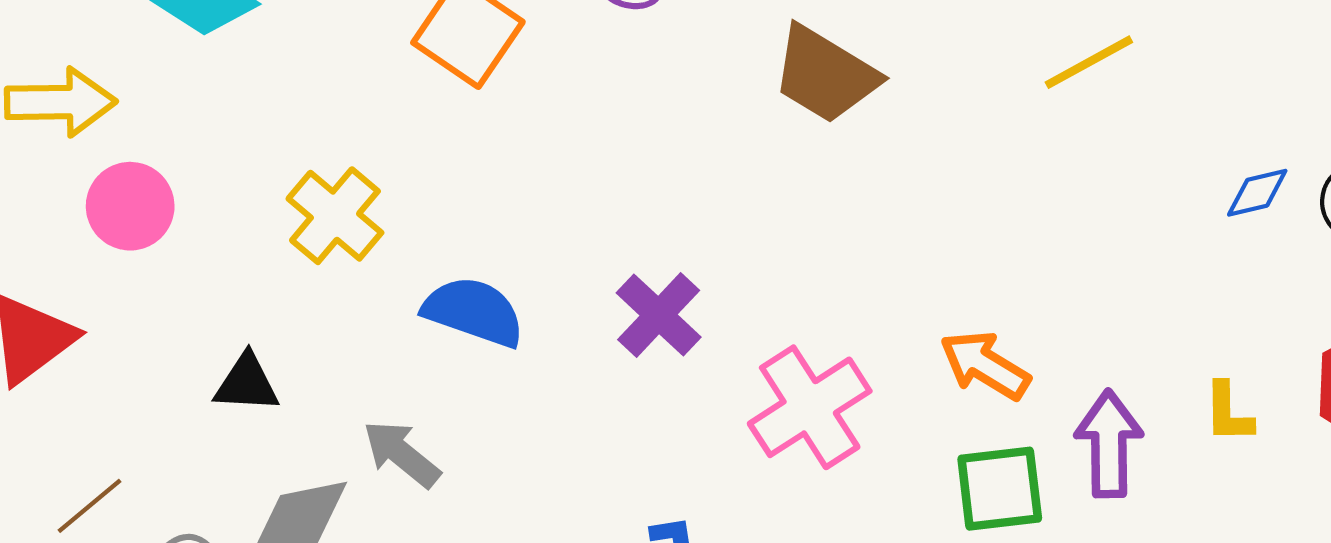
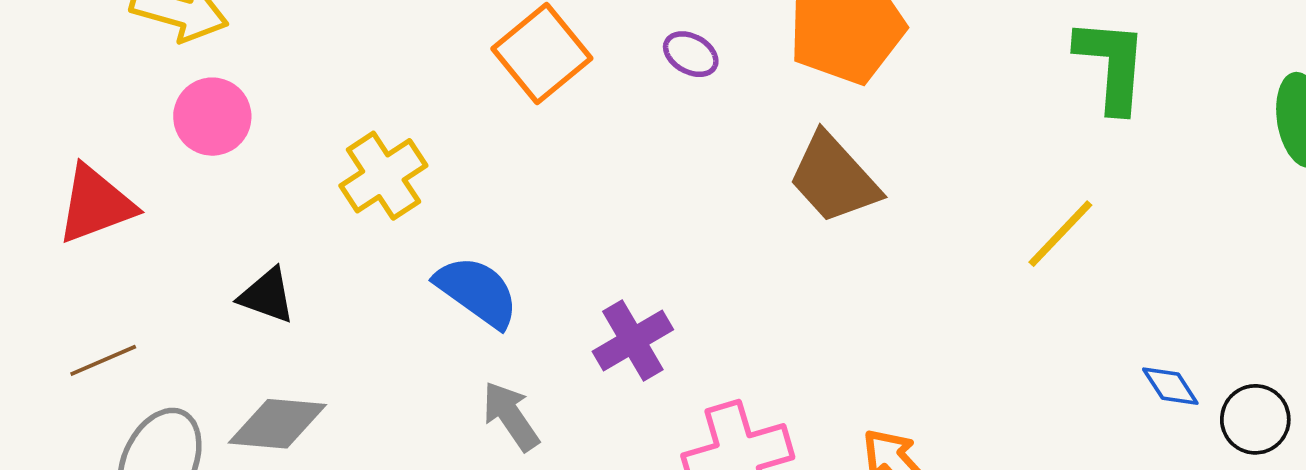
yellow line: (1089, 62) -> (1060, 234), turned -34
blue diamond: (1257, 193) -> (1170, 386), turned 54
gray arrow: (402, 454) -> (511, 416), moved

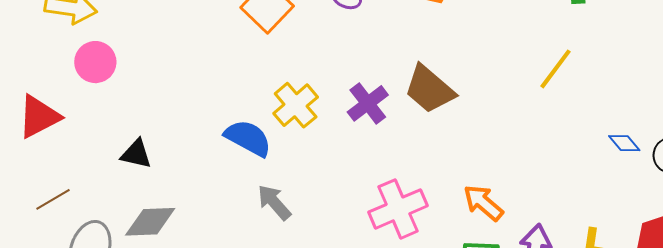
yellow cross: (383, 176) -> (296, 105), moved
brown trapezoid: (834, 178) -> (429, 89), moved
purple cross: (633, 341) -> (368, 103), moved

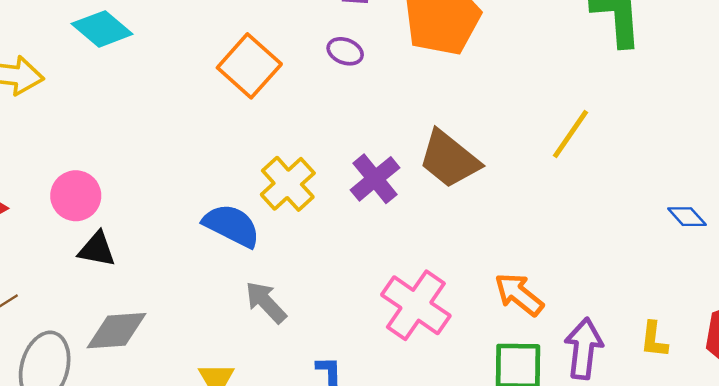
pink circle: (95, 62) -> (76, 196), moved
yellow line: (556, 69) -> (571, 134), moved
pink cross: (398, 209) -> (416, 305), turned -30

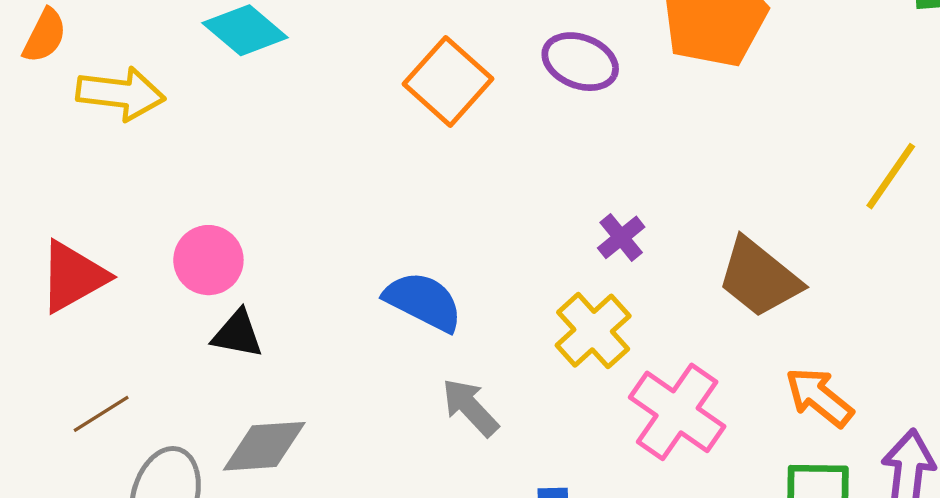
purple ellipse: (345, 51) -> (580, 62), size x1.5
brown trapezoid: (449, 159) -> (759, 278), moved
purple cross: (375, 179) -> (621, 237), size x0.7
yellow cross: (288, 184) -> (593, 331), moved

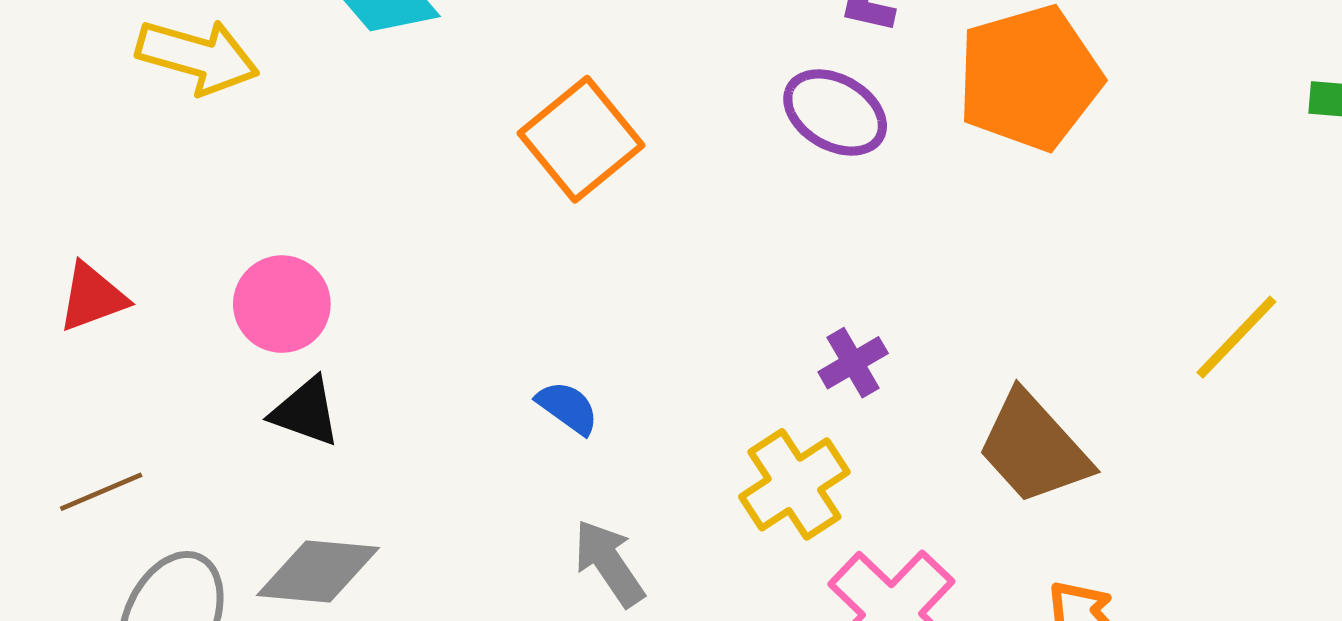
orange square: (448, 81) -> (581, 139), moved
red triangle: (73, 277) -> (92, 297), size x0.7
blue semicircle: (423, 301) -> (568, 408), size x0.6

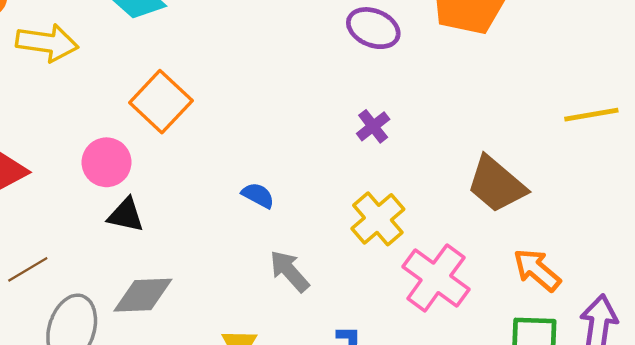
orange square: (581, 139) -> (161, 102), moved
yellow line: (1236, 337) -> (591, 115), turned 44
purple cross: (853, 363) -> (373, 126), moved

